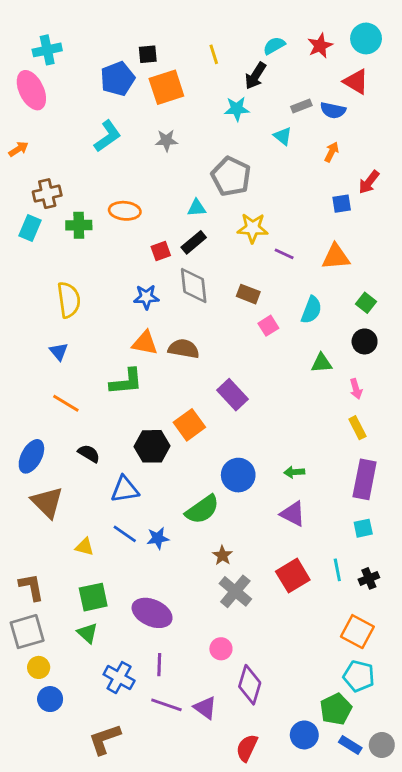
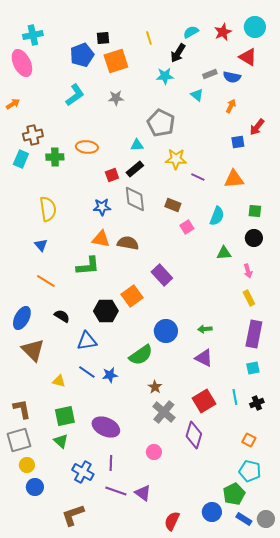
green square: (366, 303) -> (255, 211), turned -32
orange square: (357, 632) -> (249, 440), size x0.6
purple diamond: (250, 685) -> (194, 435), moved

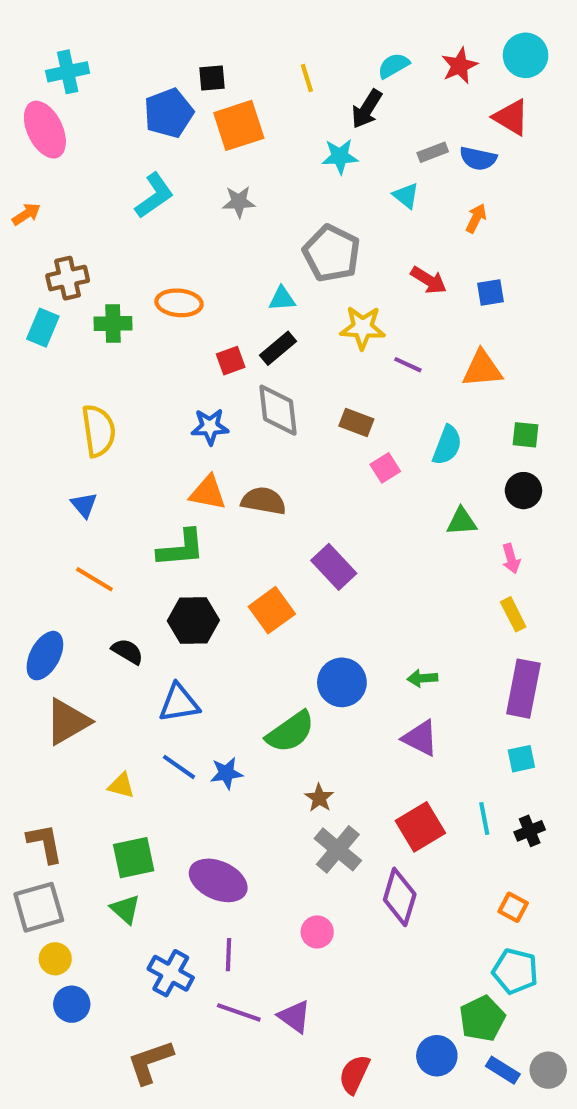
red arrow: (257, 127) -> (429, 280), moved, turned -96
black hexagon: (106, 311) -> (193, 621), moved
brown triangle: (33, 350) -> (68, 722), turned 45

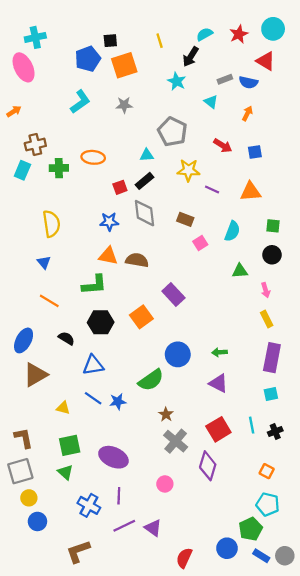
cyan star: (340, 156) -> (177, 81), turned 30
purple line: (239, 1012) -> (124, 526), turned -45

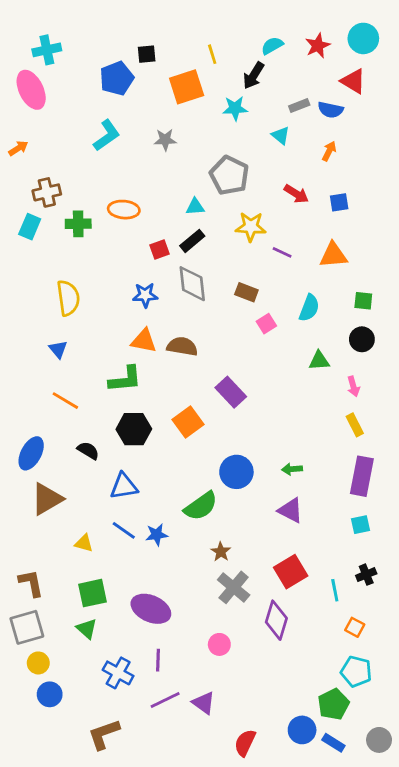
orange square: (124, 65) -> (187, 87), moved
cyan star: (177, 81) -> (235, 108), turned -30
cyan line: (252, 425) -> (335, 590), moved
blue rectangle: (261, 556) -> (333, 743), moved

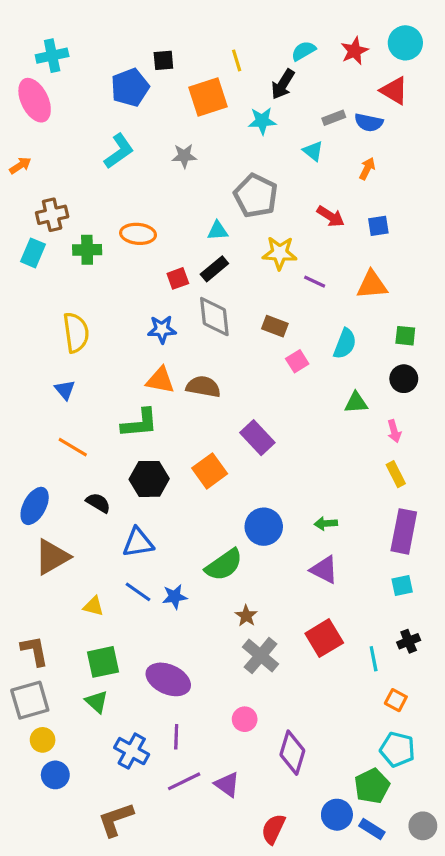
purple diamond: (276, 620) -> (292, 753), moved

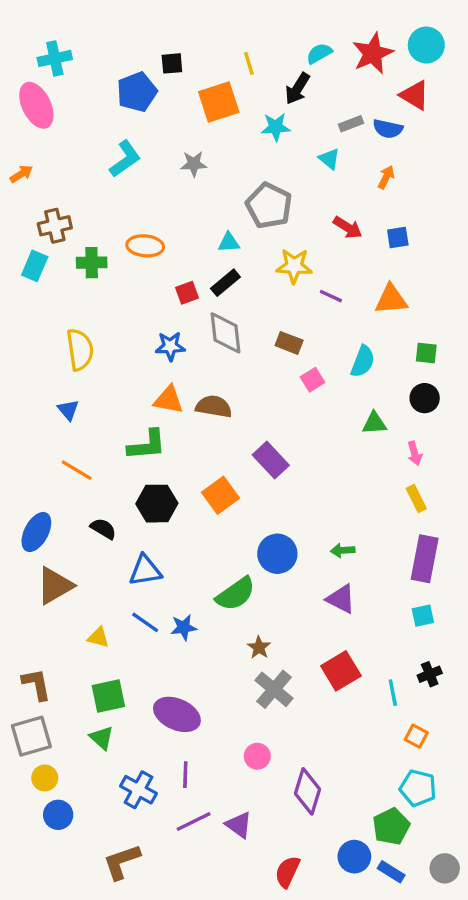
red star: (354, 51) -> (373, 53), size x1.4

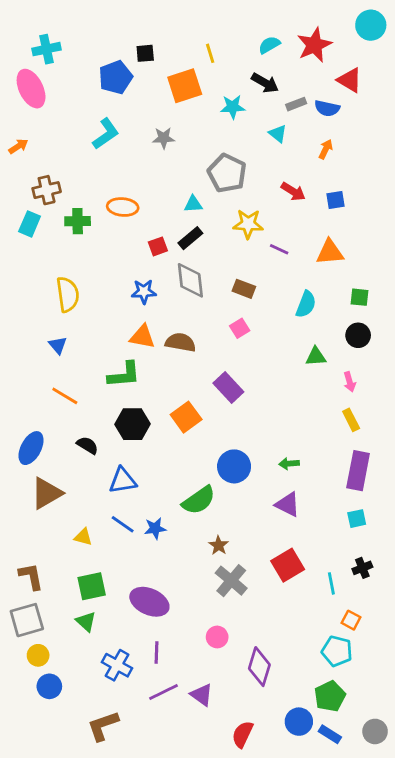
cyan circle: (426, 45) -> (371, 25), moved
black arrow: (297, 89) -> (265, 83), moved, turned -92
pink square: (312, 380) -> (240, 328), moved
cyan pentagon: (418, 788) -> (337, 651), moved

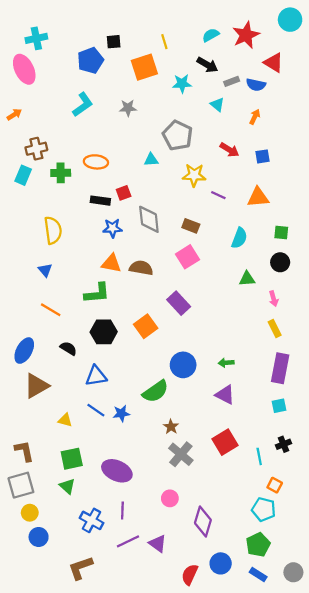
black rectangle: (190, 238) -> (100, 201), moved, turned 48
pink square: (240, 328) -> (187, 257), size x1.5
blue circle: (299, 722) -> (221, 563), moved

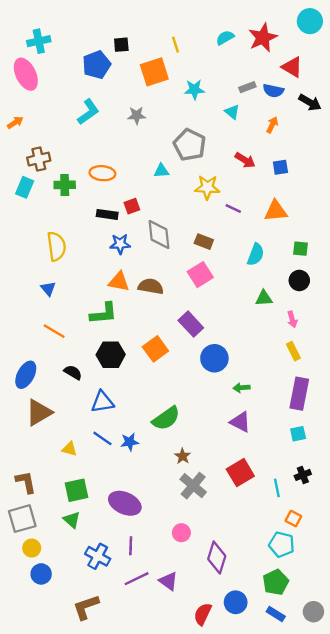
black arrow: (207, 65) -> (310, 102), moved
blue circle: (183, 365) -> (214, 358), moved

